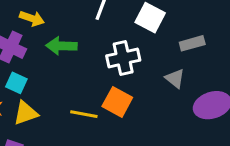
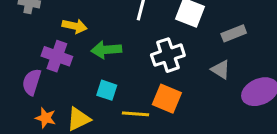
cyan square: (16, 83) -> (107, 90), moved

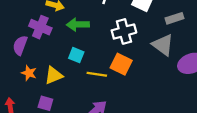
gray triangle: (221, 70) -> (163, 45), size x1.5

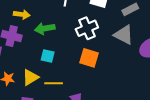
yellow line: (97, 74) -> (54, 83), moved

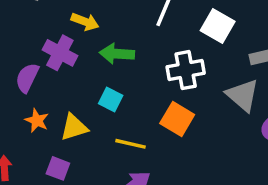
yellow line: (54, 83) -> (131, 144), moved

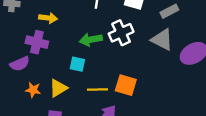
green arrow: (117, 54) -> (91, 40), moved
purple semicircle: (27, 78) -> (20, 64), turned -126
orange square: (177, 119) -> (126, 85), moved

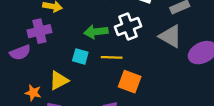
purple cross: (37, 42) -> (39, 31), turned -30
orange star: (33, 90) -> (33, 93), moved
yellow line: (98, 90) -> (112, 57), moved

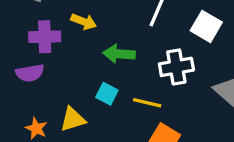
purple cross: (39, 31) -> (45, 37), moved
green arrow: (96, 32) -> (119, 54), moved

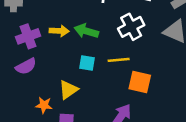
yellow arrow: (84, 22) -> (59, 31), moved
green arrow: (119, 54) -> (86, 31), turned 30

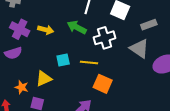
green arrow: (86, 31) -> (77, 27), moved
purple cross: (28, 36) -> (20, 29), turned 36
cyan square: (87, 63) -> (63, 60), turned -32

